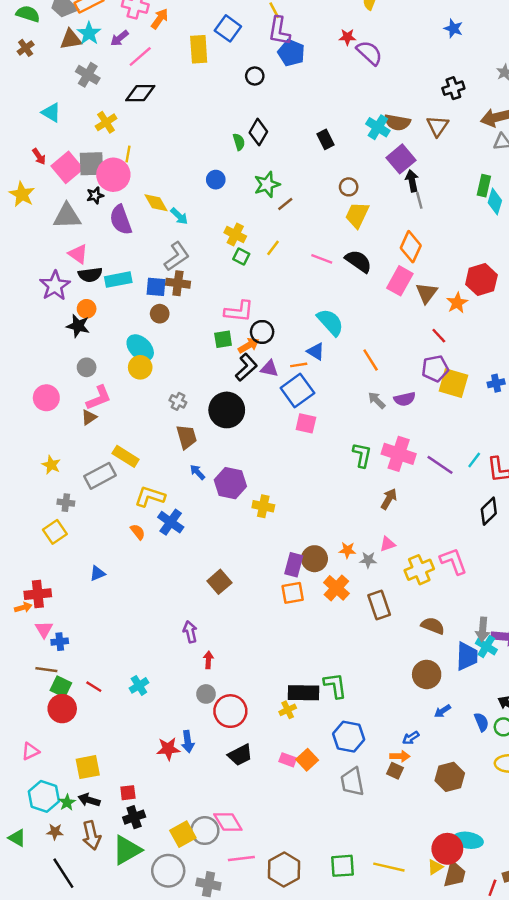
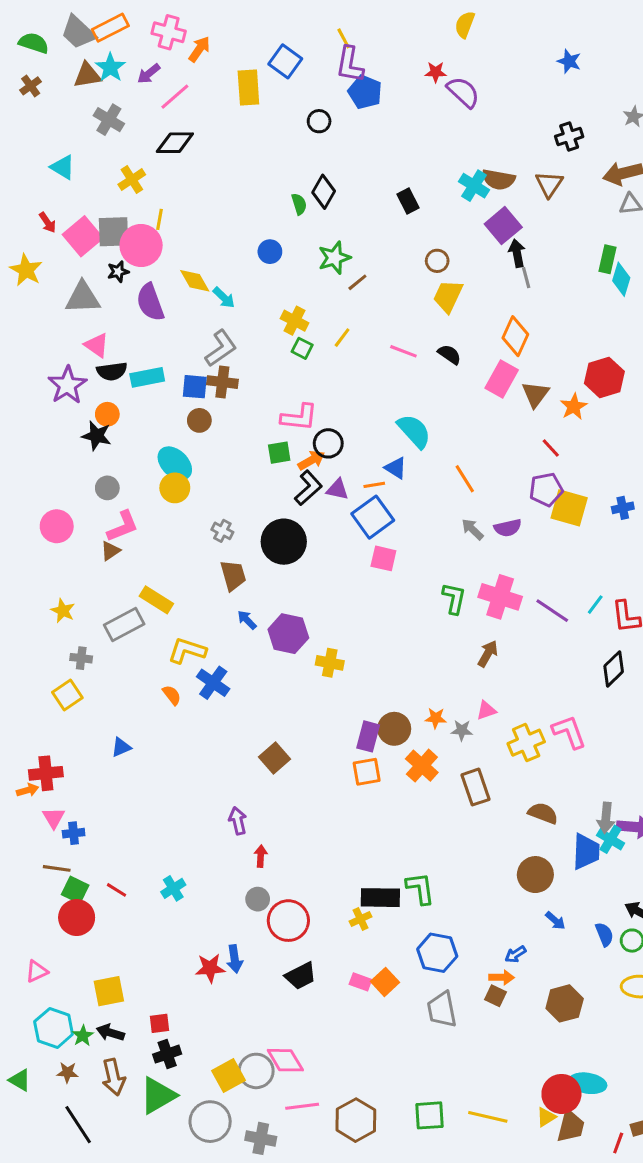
black semicircle: (358, 261) -> (449, 354), size x0.7
blue arrow: (442, 711) -> (555, 921), turned -105

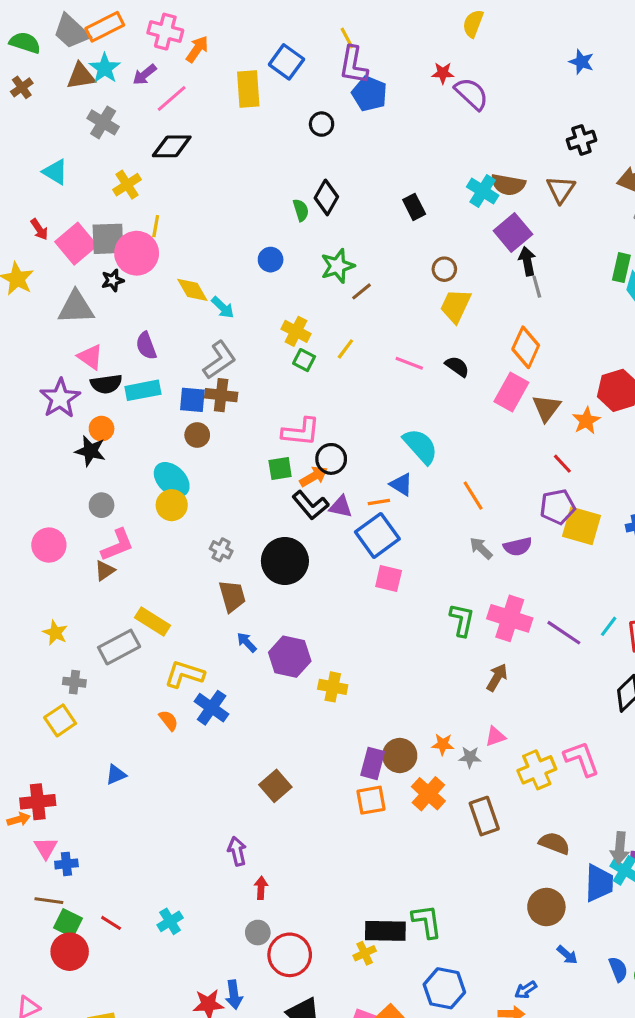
purple semicircle: (150, 302) -> (146, 346), moved, size x0.7
black L-shape: (308, 488) -> (310, 505), turned 92

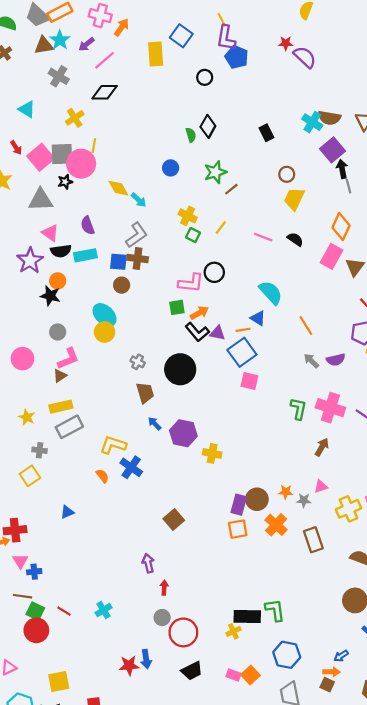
black circle: (331, 459) -> (214, 272), moved
yellow rectangle: (153, 622) -> (61, 407), moved, turned -45

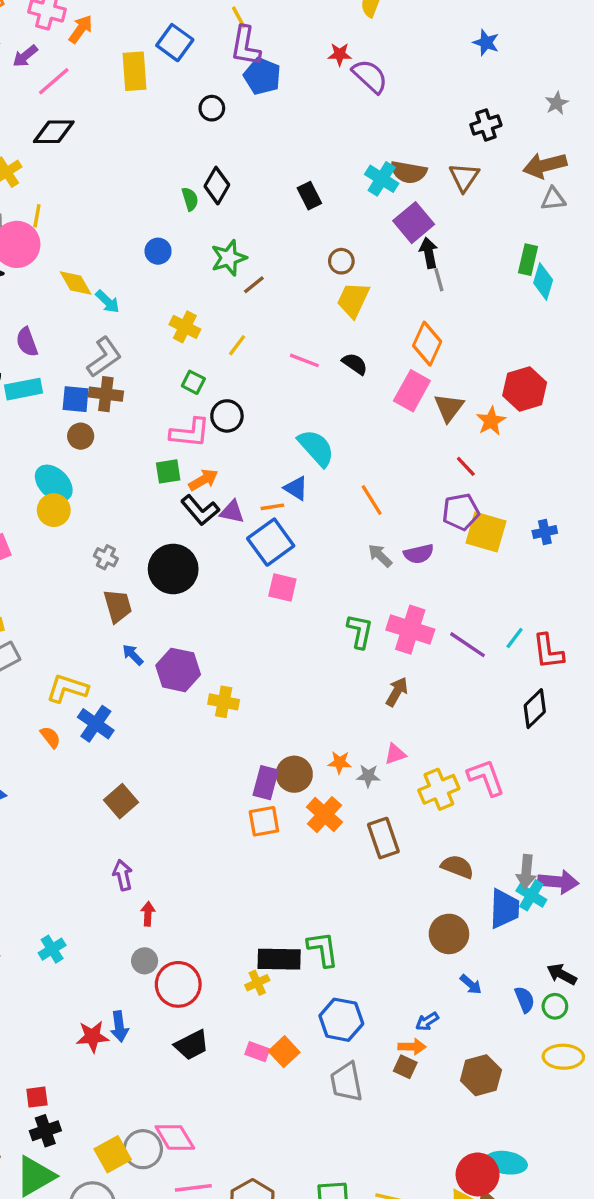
green square: (193, 235) -> (193, 382), moved
brown square: (174, 520) -> (121, 801), moved

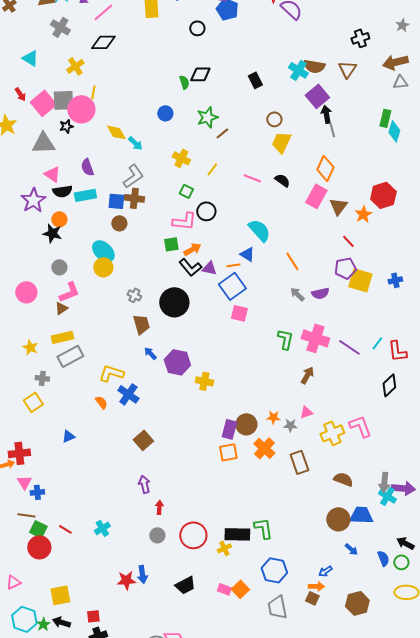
black diamond: (217, 186) -> (200, 74), turned 60
blue trapezoid: (504, 909) -> (361, 515), moved, turned -90
red circle: (178, 984) -> (193, 535), moved

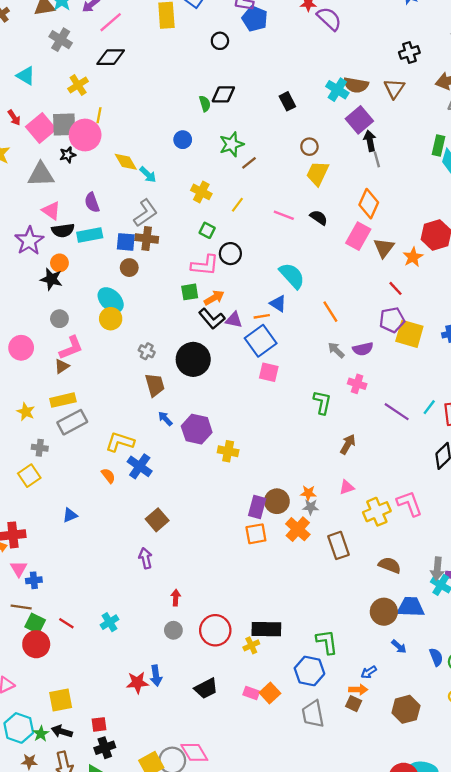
pink cross: (315, 338) -> (357, 384), moved, size x0.6
gray star: (290, 425) -> (311, 507), moved
purple arrow: (144, 484) -> (146, 558), moved
green L-shape: (263, 528) -> (327, 642), moved

